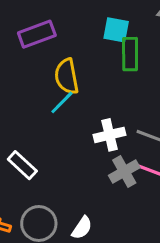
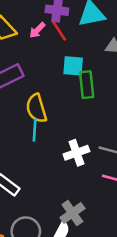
cyan line: (62, 102) -> (35, 130), turned -35
gray cross: (124, 171) -> (72, 213), moved

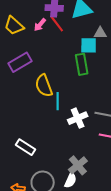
cyan square: (73, 66) -> (89, 45), moved
cyan line: (35, 130) -> (58, 101), moved

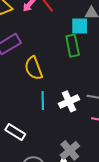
cyan line: (58, 101) -> (43, 100), moved

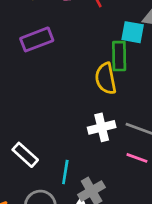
yellow semicircle: (34, 68) -> (106, 79), moved
cyan line: (43, 100) -> (65, 172), moved

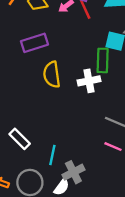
yellow semicircle: (106, 79) -> (52, 75), moved
white cross: (102, 127) -> (89, 81), moved

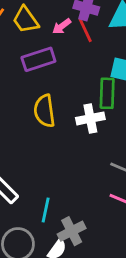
purple rectangle: (34, 43) -> (38, 59), moved

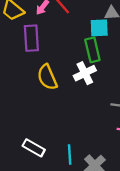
purple rectangle: (38, 59) -> (31, 38), turned -60

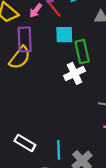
cyan square: (99, 28) -> (64, 35), moved
yellow semicircle: (47, 77) -> (20, 58), moved, turned -120

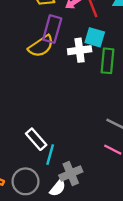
white cross: (74, 73) -> (80, 50), moved
white rectangle: (25, 143) -> (36, 139), moved

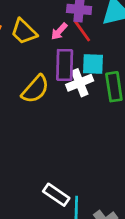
purple rectangle: (52, 29) -> (65, 65), moved

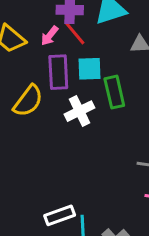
white cross: (80, 83) -> (80, 111), moved
white rectangle: (56, 195) -> (60, 215), turned -50

